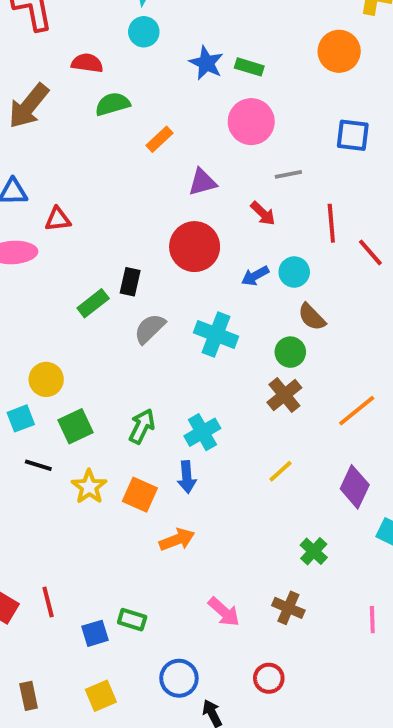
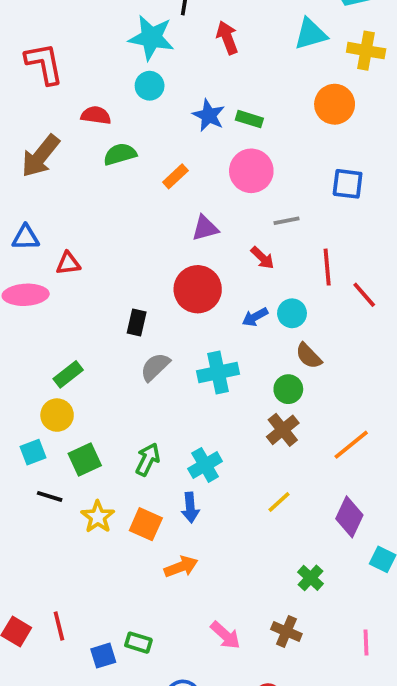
orange rectangle: (159, 139) -> (175, 176), moved
green rectangle: (93, 303) -> (68, 374), moved
cyan cross: (216, 334) -> (218, 372), turned -33

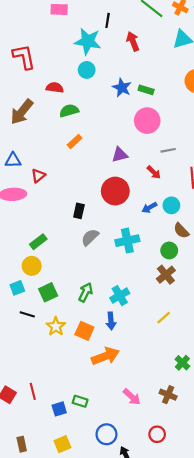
orange rectangle: (175, 176) -> (75, 142), moved
red triangle: (68, 263) -> (38, 176), turned -32
orange arrow: (181, 567) -> (105, 356), size x1.4

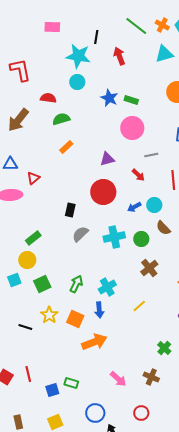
green circle: (169, 250) -> (141, 239), moved
black line: (27, 314) -> (25, 327), moved
yellow line: (164, 318) -> (139, 306), moved

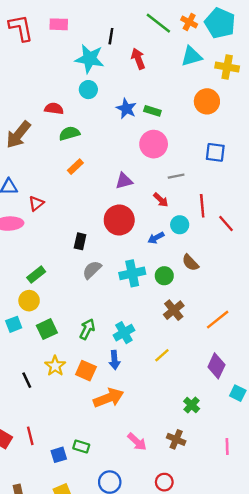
red L-shape: (20, 70) -> (21, 28), moved
cyan circle: (154, 205) -> (180, 225), moved
black line: (25, 327) -> (27, 380), turned 48

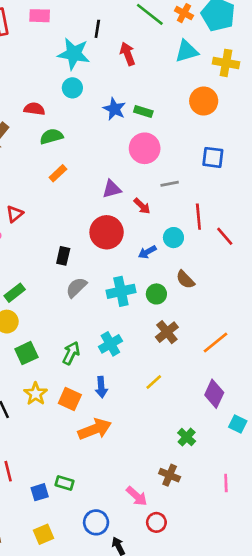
red arrow: (161, 200) -> (142, 206), moved
cyan cross: (124, 333) -> (110, 344), moved
pink arrow: (137, 442) -> (137, 496), moved

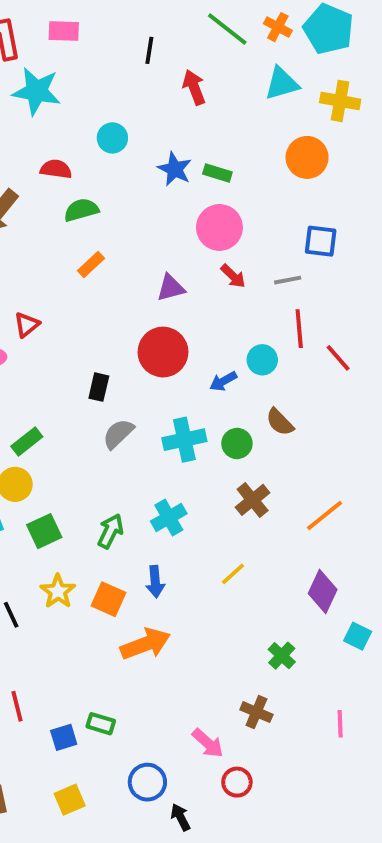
cyan star: (74, 54) -> (36, 91), moved
gray line: (170, 184) -> (288, 280), moved
red arrow: (142, 206) -> (233, 276), moved

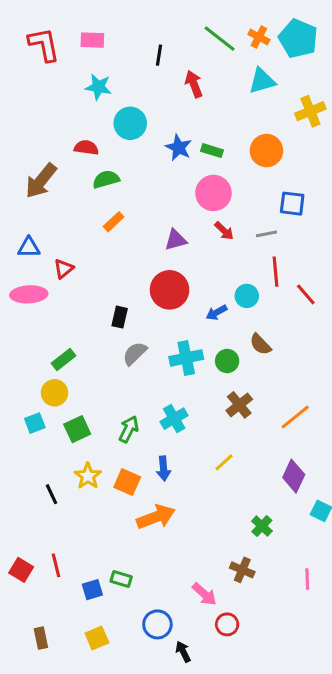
cyan star: (36, 91) -> (98, 87), moved, size x0.7
yellow cross: (340, 101) -> (310, 111), moved, turned -32
cyan circle: (112, 138) -> (130, 123), size x1.4
orange circle: (307, 157) -> (266, 151), moved

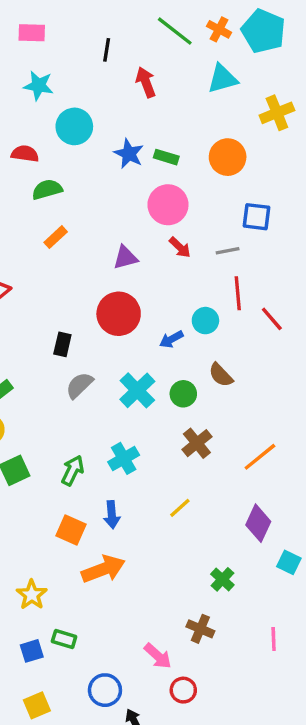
cyan cross: (186, 358) -> (137, 390), turned -32
yellow star: (88, 476) -> (32, 595), moved

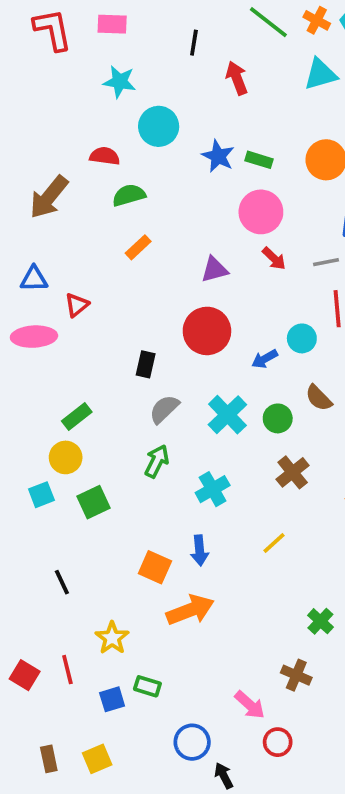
green arrow: (73, 470) -> (157, 461), moved
yellow square: (37, 705) -> (97, 759), moved

